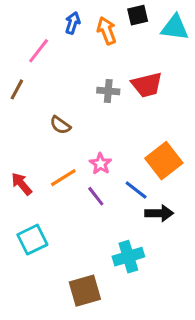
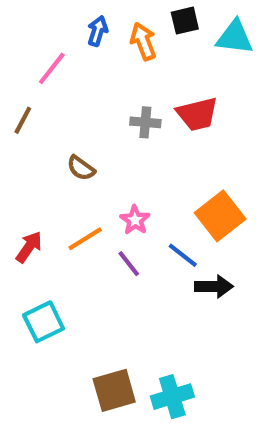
red arrow: (22, 184) -> (29, 247), turned 75
cyan cross: (128, 257) -> (172, 397), moved

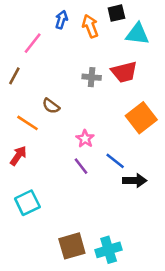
cyan triangle: (235, 37) -> (137, 34), moved
orange square: (220, 216) -> (141, 118), moved
orange line: (85, 239) -> (27, 123), moved, turned 65

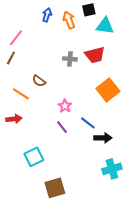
pink line: (33, 43) -> (16, 38), moved
red arrow: (18, 156) -> (14, 119), turned 49
cyan square: (27, 203) -> (34, 157), moved
cyan cross: (109, 250) -> (112, 169), moved

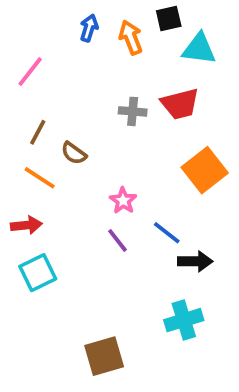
brown line: (11, 58) -> (38, 132), moved
cyan square: (34, 157) -> (38, 273), moved
cyan cross: (112, 169) -> (184, 320), moved

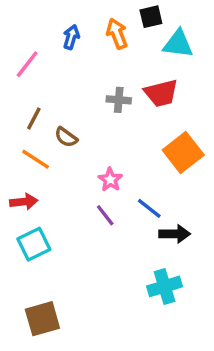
blue arrow: (89, 28) -> (71, 37), moved
brown square: (104, 356) -> (42, 319), moved

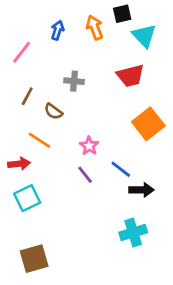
cyan triangle: (178, 44) -> (144, 36), turned 40
gray cross: (119, 100) -> (74, 81), moved
orange line: (36, 159) -> (40, 140), moved

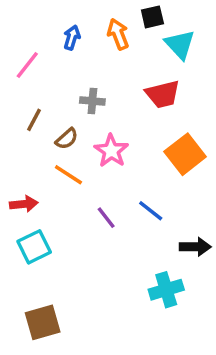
brown semicircle: (53, 111) -> (67, 139), turned -78
orange line: (40, 140) -> (68, 175), moved
pink star: (89, 146) -> (111, 151), moved, size x1.4
black arrow: (141, 190) -> (195, 247), moved

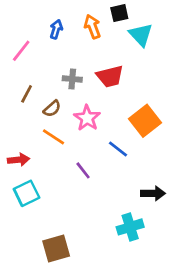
red trapezoid: (163, 94) -> (110, 76), moved
blue line: (151, 211) -> (118, 149), moved
brown square: (43, 322) -> (56, 249), moved

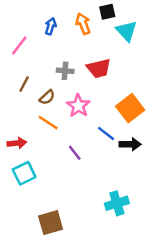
black arrow: (153, 193) -> (130, 144), moved

